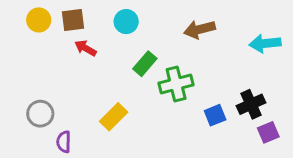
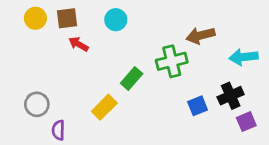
brown arrow: (199, 29) -> (200, 35), moved
cyan arrow: (265, 43) -> (243, 57), moved
green rectangle: (145, 64) -> (132, 79), moved
green cross: (176, 84) -> (172, 61), moved

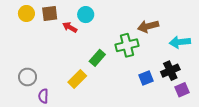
red arrow: (78, 44) -> (70, 27), moved

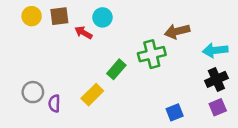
black cross: (170, 71) -> (216, 79), moved
blue square: (146, 78) -> (175, 112), moved
purple semicircle: (43, 96) -> (54, 103), moved

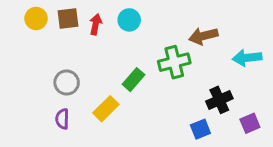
cyan circle: (102, 17) -> (129, 20), moved
red arrow: (83, 33) -> (96, 24), moved, turned 72
black cross: (216, 79) -> (219, 100), moved
gray circle: (33, 92) -> (67, 83), moved

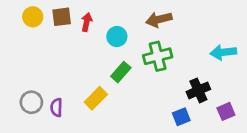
cyan circle: (129, 20) -> (117, 37), moved
brown arrow: (203, 36) -> (159, 19), moved
gray circle: (67, 83) -> (31, 102), moved

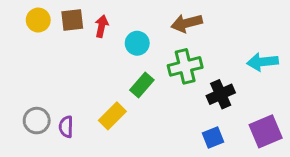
black cross: (198, 90) -> (221, 94), moved
purple square: (226, 111) -> (266, 131), size x1.5

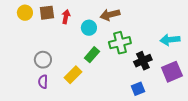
brown arrow: (187, 23) -> (110, 15), moved
gray circle: (37, 121) -> (43, 60), moved
purple square: (266, 131) -> (172, 72), moved

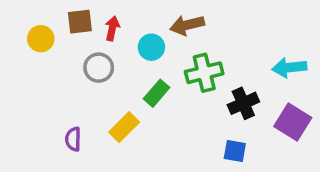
yellow circle: (25, 13) -> (41, 39), moved
gray circle: (43, 60) -> (99, 68), moved
purple square: (172, 72) -> (293, 122), turned -35
blue square: (138, 89) -> (235, 151), turned 32

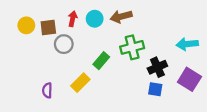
brown square: (80, 22) -> (48, 28), moved
cyan circle: (151, 47) -> (95, 19), moved
blue square: (235, 151) -> (155, 89), moved

